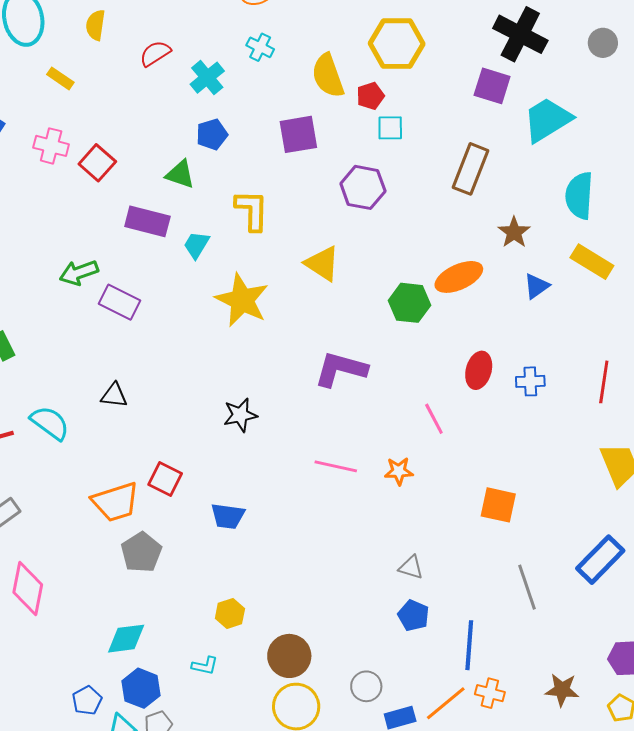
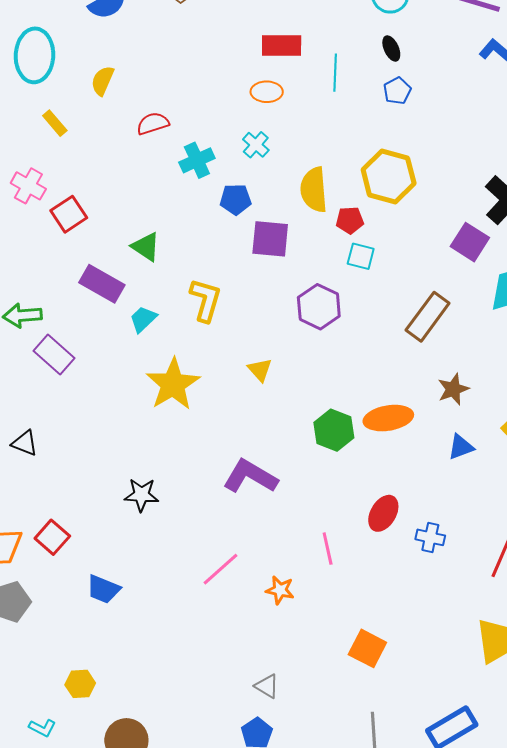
blue pentagon: (212, 134) -> (236, 199), moved
yellow triangle: (322, 264) -> (260, 370), size x0.7
pink line: (336, 466) -> (220, 569), turned -69

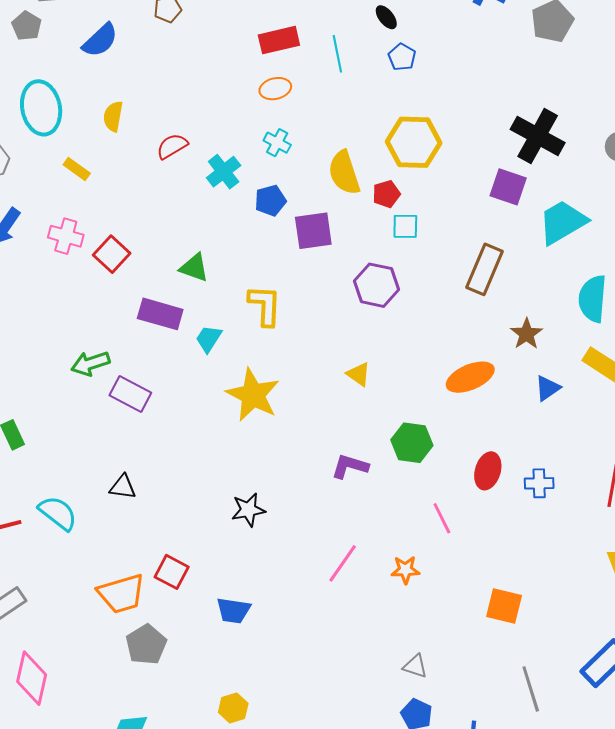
yellow triangle: (260, 370) -> (358, 374), moved
green hexagon: (334, 430) -> (412, 443), moved
purple L-shape: (250, 476) -> (350, 466), size x0.7

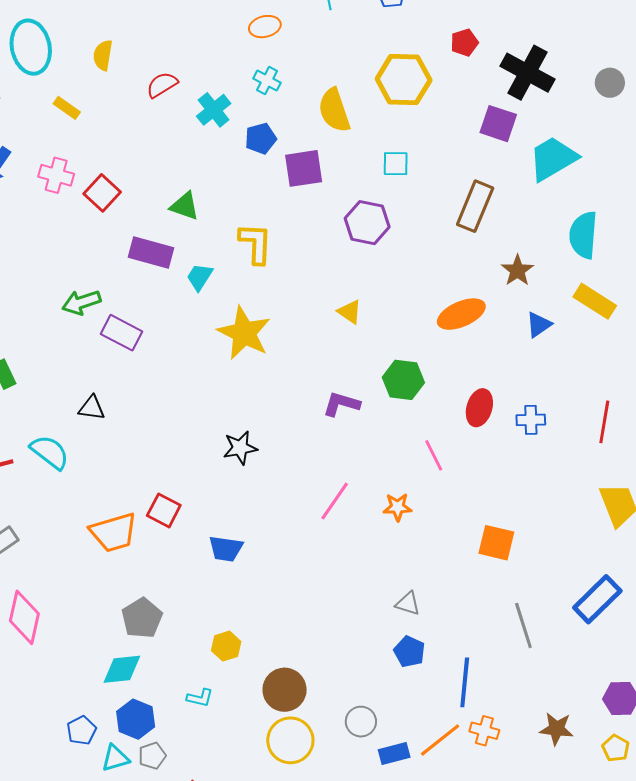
red pentagon: (386, 194) -> (464, 42), moved
black triangle: (123, 487) -> (92, 408), moved
gray pentagon: (146, 645) -> (142, 618), moved

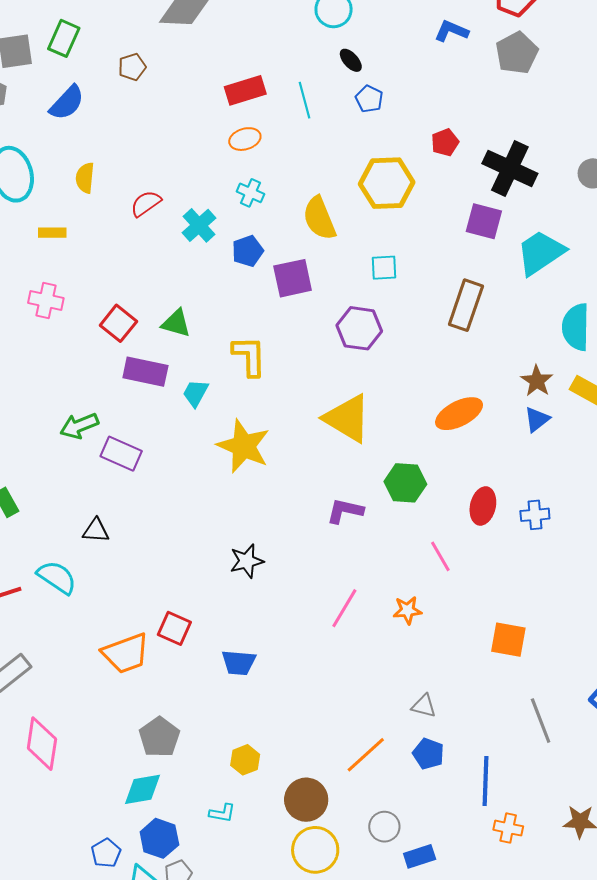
yellow rectangle: (67, 108) -> (52, 233), turned -32
red square: (102, 193) -> (118, 323), moved
brown star: (517, 270) -> (537, 381), moved
yellow triangle: (350, 312) -> (347, 418), size x2.0
orange line: (440, 740) -> (366, 755), moved

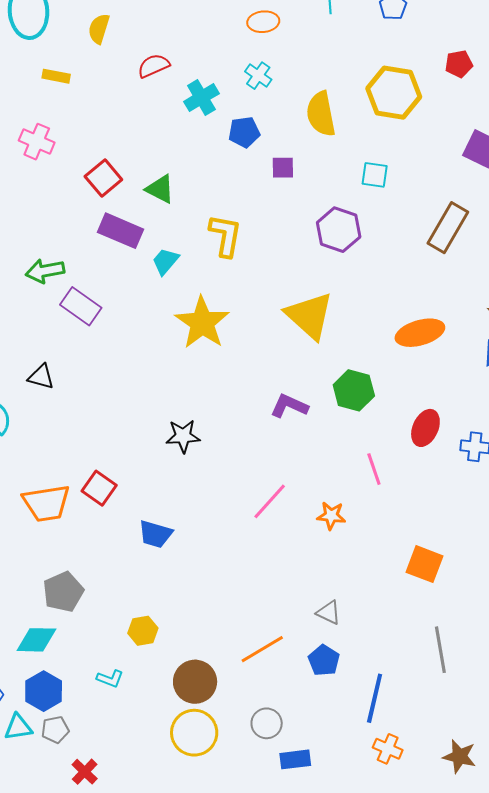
purple square: (293, 278) -> (283, 168), size x0.6

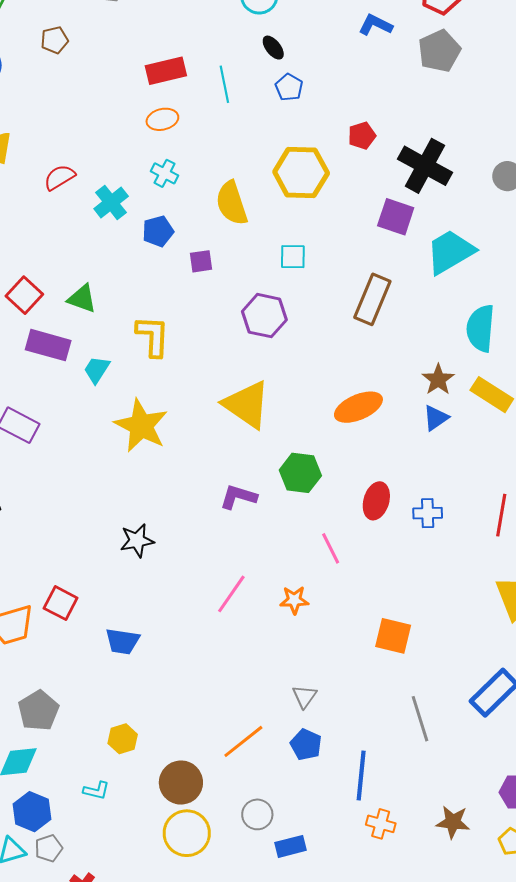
gray triangle: (329, 613) -> (304, 697), turned 48

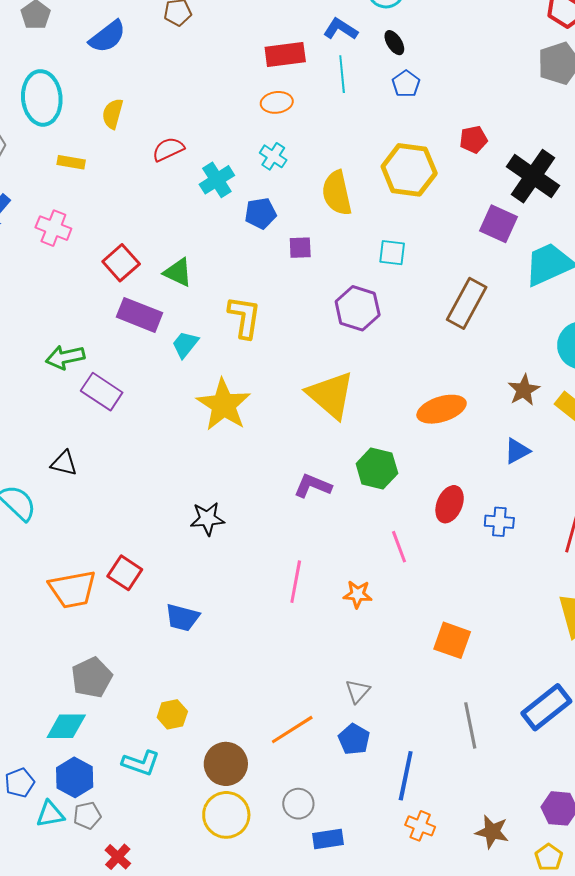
blue L-shape: (376, 25) -> (341, 29), moved
blue triangle: (436, 418) -> (517, 451), moved
pink line: (231, 594) -> (296, 582), turned -30
cyan L-shape: (96, 791) -> (141, 763), size x1.4

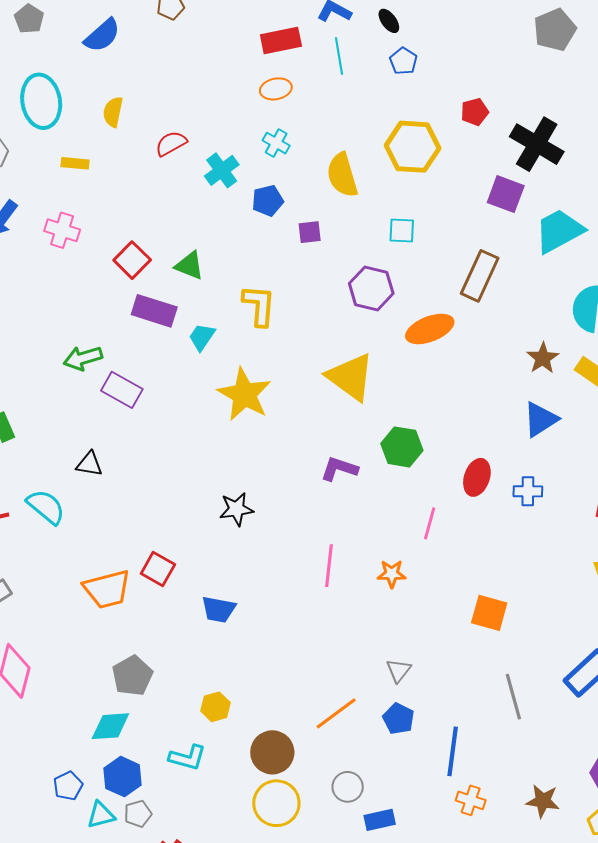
orange ellipse: (442, 409) -> (430, 329), moved
blue triangle: (517, 451) -> (541, 419), size x1.4
pink line: (399, 547) -> (430, 523), turned 40

